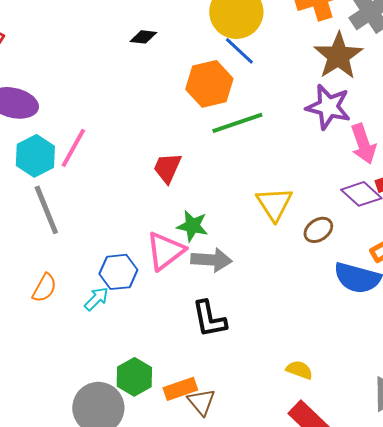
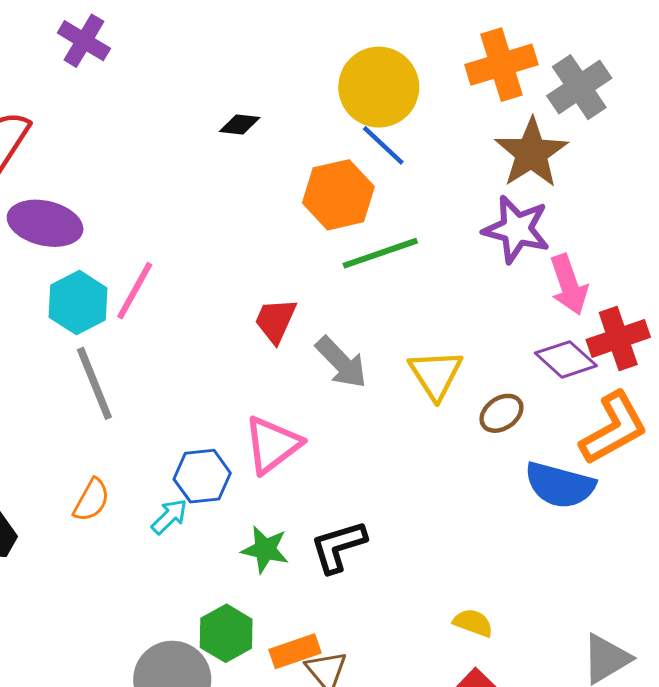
green star: (192, 226) -> (265, 549), moved
gray arrow: (211, 260) -> (341, 362), moved, turned 42
black L-shape: (209, 319) -> (338, 546), turned 84

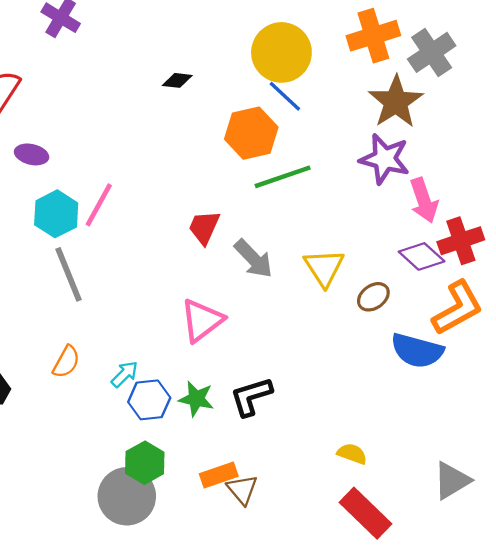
purple ellipse: (45, 223) -> (32, 154), size x0.6
blue hexagon: (202, 476) -> (149, 400), moved
green hexagon: (226, 633) -> (145, 463), moved

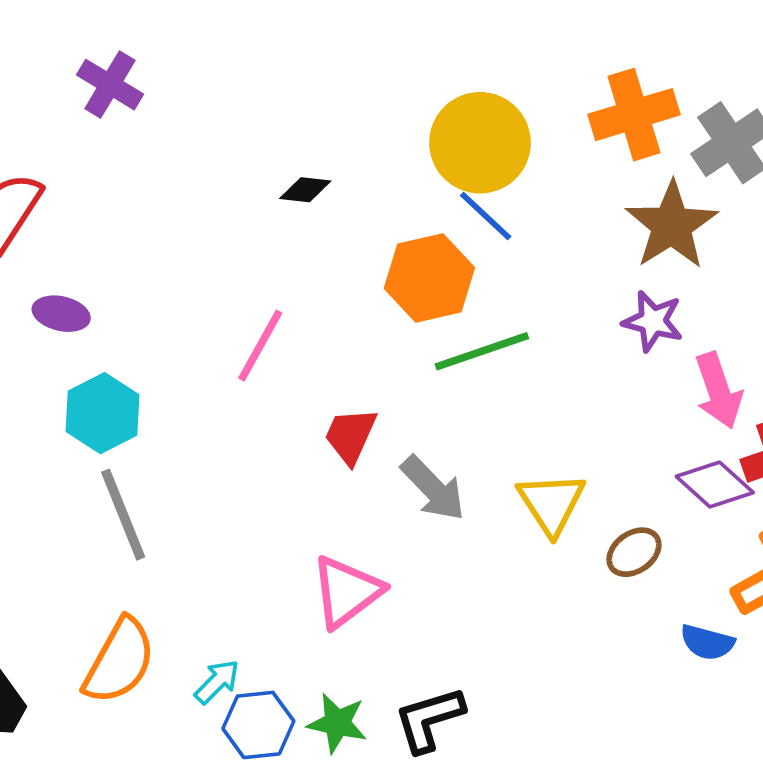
purple star: (385, 159) -> (653, 321), size x0.7
pink line: (99, 205) -> (260, 346), moved
blue semicircle: (417, 351) -> (707, 642), size x0.6
orange semicircle: (66, 362) -> (119, 661), size x1.6

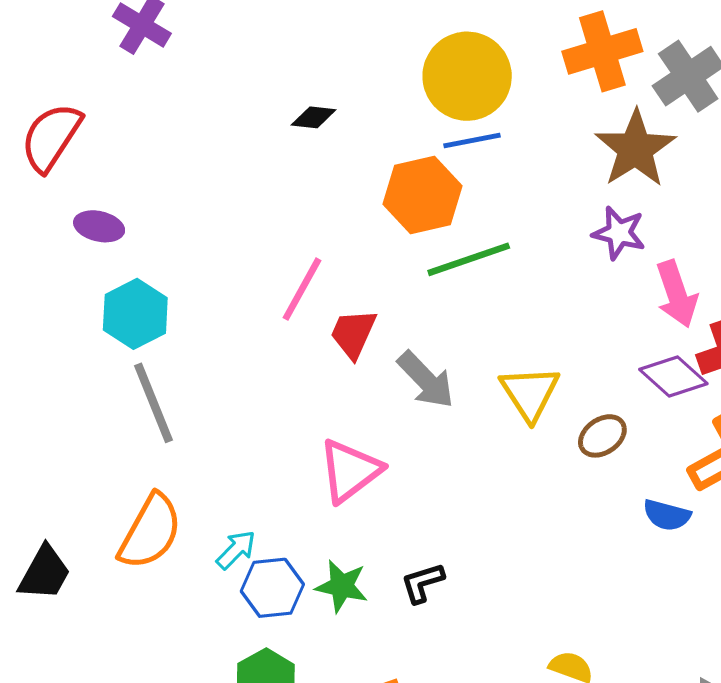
blue line: (486, 216) -> (472, 141), turned -54
pink line: (260, 346) -> (302, 289), moved
black L-shape: (429, 719) -> (423, 583), size x0.7

